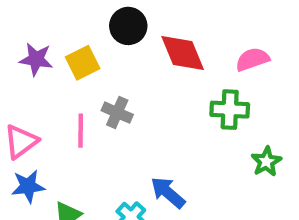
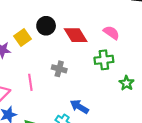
pink semicircle: (252, 59) -> (111, 33), turned 63
yellow square: (83, 63) -> (22, 38), moved
gray cross: (117, 113) -> (59, 69), moved

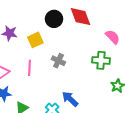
red diamond: (76, 35) -> (80, 17), moved
yellow square: (22, 38) -> (35, 40), moved

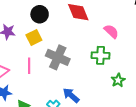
black circle: (54, 19) -> (40, 14), moved
gray cross: (58, 61) -> (58, 57), size x1.6

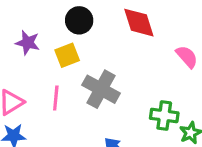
green cross: (100, 55) -> (164, 116), moved

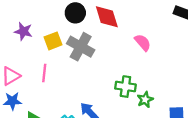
black circle: (79, 20) -> (75, 13), moved
gray cross: (101, 89) -> (81, 47), moved

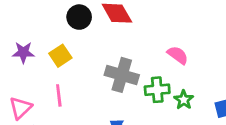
pink semicircle: (143, 42) -> (178, 55), moved
gray cross: (81, 47) -> (122, 75), moved

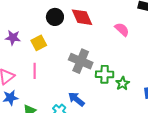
pink semicircle: (178, 55) -> (122, 29), moved

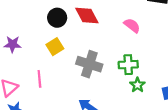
yellow square: (39, 43) -> (55, 47), moved
green cross: (105, 74) -> (128, 65), moved

